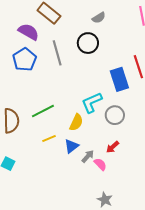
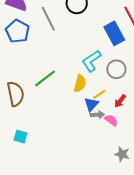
yellow line: (49, 138) -> (99, 94), moved
blue triangle: (72, 146) -> (91, 104), moved
gray arrow: (88, 156) -> (97, 115), turned 56

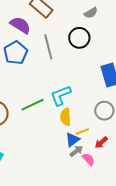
cyan L-shape: (91, 61) -> (61, 95), moved
yellow semicircle: (80, 84) -> (66, 117), turned 150
gray arrow: (97, 115) -> (76, 151), turned -48

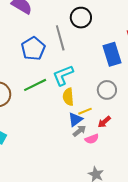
gray line: (48, 47) -> (60, 38), moved
blue pentagon: (16, 53) -> (33, 49), moved
pink semicircle: (89, 159) -> (92, 139), turned 112

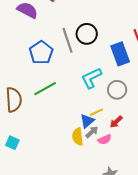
black circle: (81, 18) -> (87, 34), moved
cyan L-shape: (63, 75) -> (91, 78), moved
yellow semicircle: (68, 97) -> (78, 137), moved

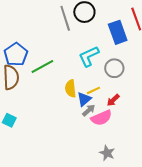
blue pentagon: (41, 53) -> (16, 54), moved
yellow semicircle: (78, 137) -> (71, 89), moved
pink semicircle: (105, 139) -> (101, 118), size x1.5

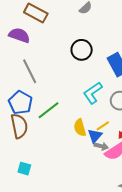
gray line: (65, 18) -> (30, 71), moved
gray arrow: (89, 110) -> (101, 146), turned 64

